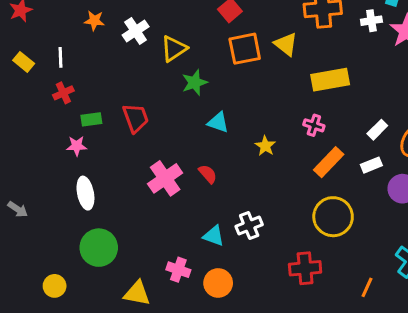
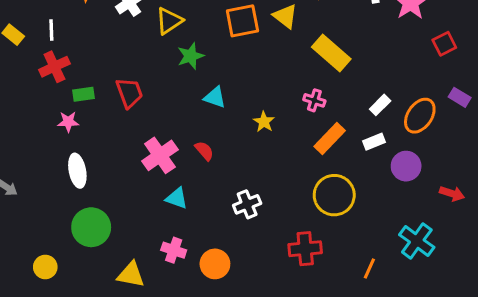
yellow rectangle: (330, 80) -> (331, 53), turned 51
red cross: (63, 93) -> (54, 67), size x1.4
cyan triangle: (214, 236) -> (177, 198), moved

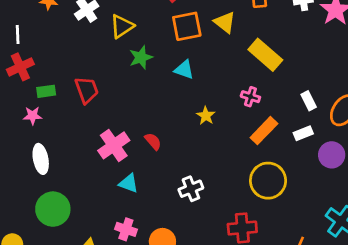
cyan triangle: (215, 97) -> (184, 70), moved
white rectangle: (380, 105) -> (309, 101), turned -72

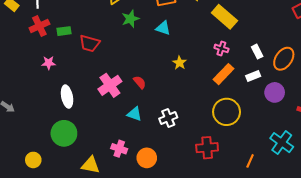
red trapezoid: (87, 90) -> (90, 43), turned 125
green rectangle: (46, 91) -> (64, 31), moved
pink cross: (250, 97) -> (221, 48), moved
white ellipse: (41, 159) -> (67, 97), moved
cyan triangle: (129, 183) -> (134, 114), moved

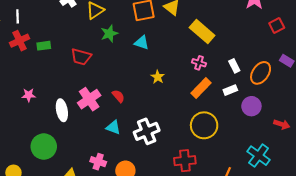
red trapezoid: (90, 43) -> (81, 57), moved
pink star: (49, 63) -> (29, 95), moved
white ellipse: (67, 97) -> (62, 110), moved
white cross: (168, 118) -> (147, 131), size x1.4

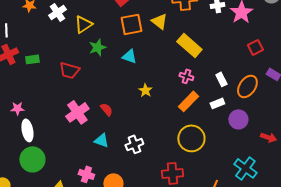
red square: (277, 25) -> (255, 47), moved
white ellipse: (62, 110) -> (27, 130), moved
white cross: (147, 131) -> (134, 144), size x0.7

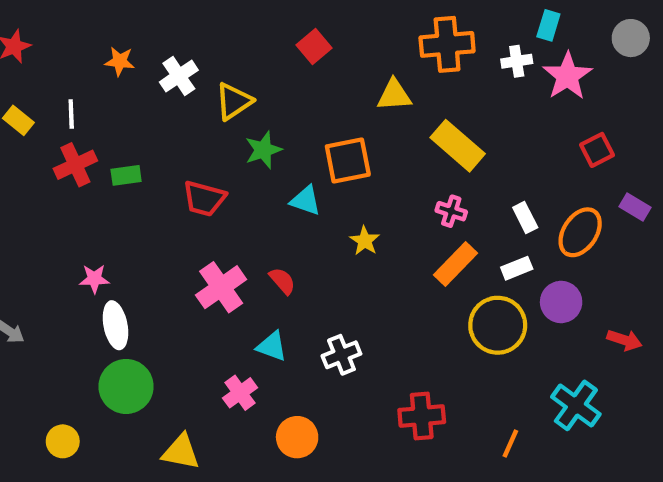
yellow triangle: (159, 21) -> (394, 95), turned -42
orange square: (131, 24) -> (348, 160), moved
cyan triangle: (129, 56) -> (306, 201), moved
yellow circle: (191, 138) -> (498, 325), moved
pink cross: (86, 174) -> (240, 393), moved, turned 35

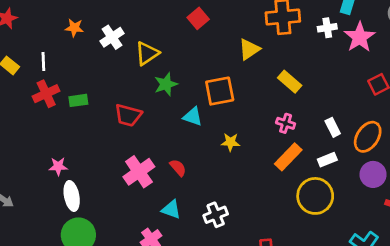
yellow triangle: (394, 95) -> (249, 49), turned -30
yellow rectangle: (458, 146) -> (290, 82), size x0.7
yellow star: (365, 241) -> (230, 142), turned -30
purple circle: (561, 302) -> (373, 174), moved

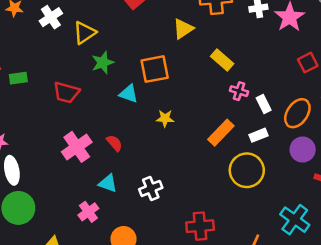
pink cross: (286, 123) -> (239, 91), moved

